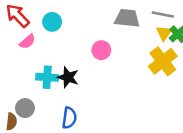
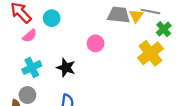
yellow triangle: (164, 33) -> (136, 16), moved
cyan cross: (47, 77) -> (32, 68), moved, turned -30

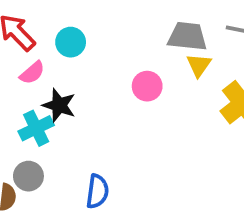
yellow triangle: (136, 16) -> (199, 65), moved
black star: (66, 68) -> (59, 105), moved

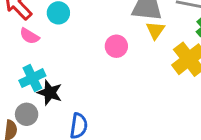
pink semicircle: (32, 73) -> (29, 36), turned 72
black star: (59, 105) -> (50, 93), moved

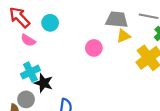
yellow triangle: (155, 30) -> (123, 36), turned 32

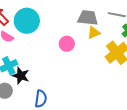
cyan circle: (50, 23) -> (27, 21), size x1.6

